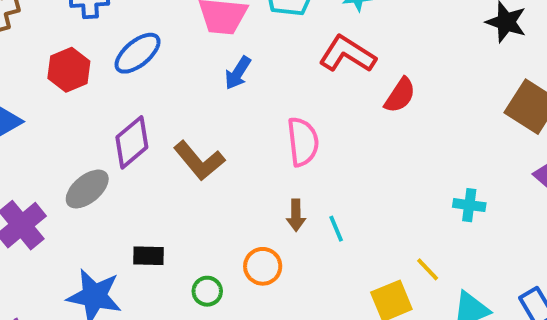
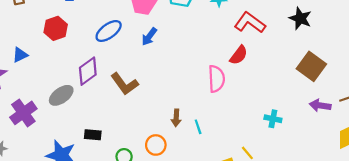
blue ellipse: (138, 53) -> (109, 31), moved
red L-shape: (347, 54) -> (250, 23), moved
pink semicircle: (303, 142) -> (216, 79), moved

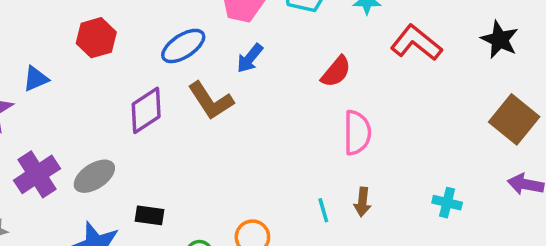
red semicircle: (239, 55) -> (336, 72), moved
brown L-shape: (124, 84) -> (211, 101), moved
gray ellipse: (61, 95) -> (94, 176), moved
brown arrow: (176, 118) -> (362, 202), moved

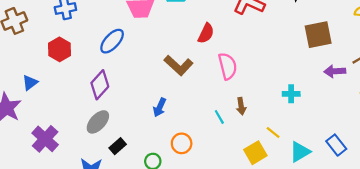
blue arrow: (250, 58) -> (160, 107), moved
brown L-shape: (211, 101) -> (179, 65), moved
brown square: (514, 119) -> (318, 35), turned -36
gray ellipse: (94, 176) -> (98, 122), moved
black rectangle: (150, 215) -> (118, 146), turned -35

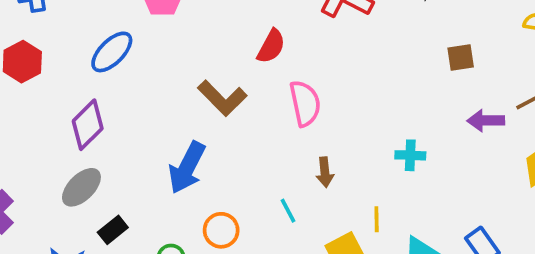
brown square: (318, 35) -> (461, 58), size x0.6
blue arrow: (160, 107) -> (187, 168), size x1.6
cyan line: (219, 117) -> (288, 211), moved
yellow line: (273, 133) -> (377, 219), turned 48

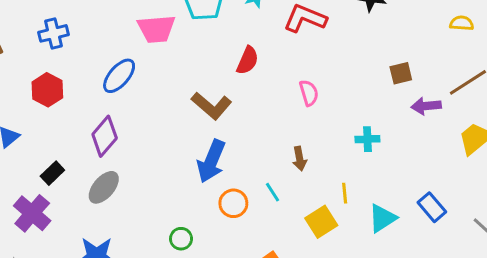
brown square: (461, 58) -> (401, 73), moved
pink semicircle: (305, 103) -> (309, 93), moved, size x0.7
blue arrow: (187, 168) -> (211, 161), moved
black rectangle: (113, 230) -> (52, 173), moved
orange circle: (221, 230) -> (233, 203), moved

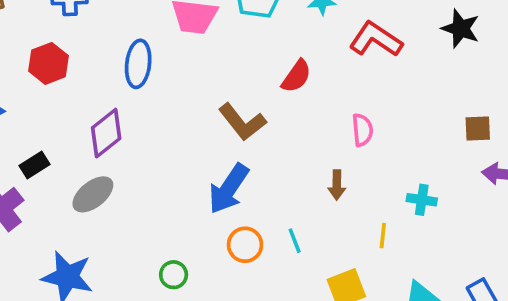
blue ellipse: (119, 76) -> (138, 64), turned -45
brown arrow: (299, 159) -> (337, 185), moved
yellow line: (345, 193) -> (383, 236), moved

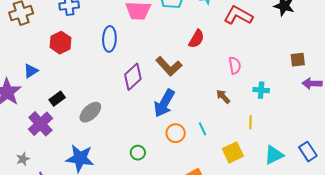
purple diamond: (106, 133) -> (133, 77), moved
brown arrow: (337, 185) -> (223, 97), turned 140
cyan cross: (422, 200) -> (261, 90), moved

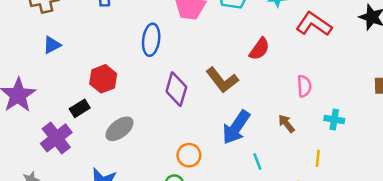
red hexagon: (60, 43) -> (103, 79), moved
blue triangle: (31, 71) -> (52, 45), moved
purple diamond: (133, 77) -> (176, 89), turned -36
blue arrow: (164, 103) -> (236, 127), moved
orange circle: (176, 133) -> (189, 155), moved

